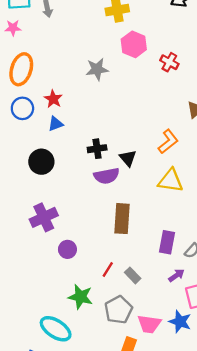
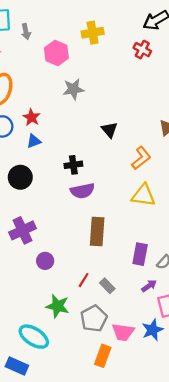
pink hexagon: (134, 44) -> (56, 53), moved
red cross: (169, 62) -> (142, 50), moved
black triangle: (128, 158) -> (110, 130), moved
blue star: (180, 322) -> (152, 330), turned 30

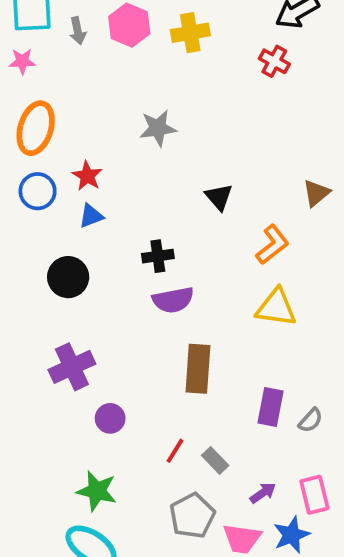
pink hexagon: (56, 53) -> (129, 25), moved
purple arrow: (149, 286) -> (263, 493), moved
green star: (58, 306) -> (97, 491), moved

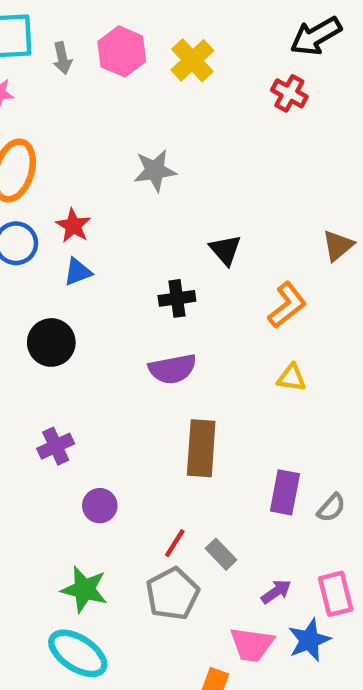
yellow cross: (190, 33) -> (192, 60), turned -33
black cross: (158, 256) -> (177, 298), moved
yellow triangle: (276, 308) -> (292, 378), size x0.6
purple cross: (72, 367) -> (56, 446), size x0.7
gray pentagon: (192, 516) -> (173, 594), moved

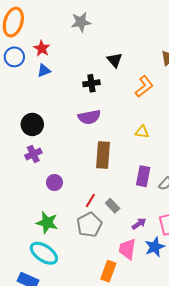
black circle: (51, 342) -> (32, 124), moved
yellow triangle: (292, 378) -> (142, 132), moved
pink trapezoid: (252, 645) -> (127, 249), turned 90

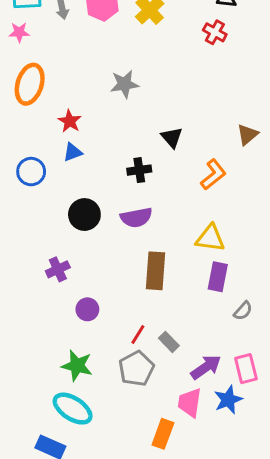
blue circle: (14, 57) -> (31, 172), moved
black circle: (32, 124) -> (84, 215), moved
yellow triangle: (142, 132) -> (210, 238), size x1.5
purple rectangle: (143, 176) -> (218, 277), moved
purple arrow: (139, 224) -> (206, 367), size x1.5

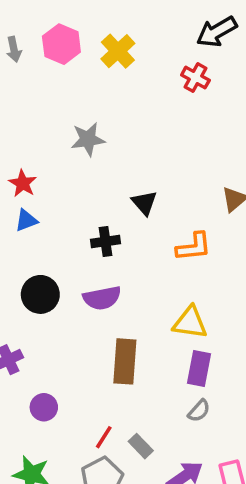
orange L-shape: (213, 175) -> (194, 247), turned 32
gray semicircle: (243, 311) -> (199, 411), moved

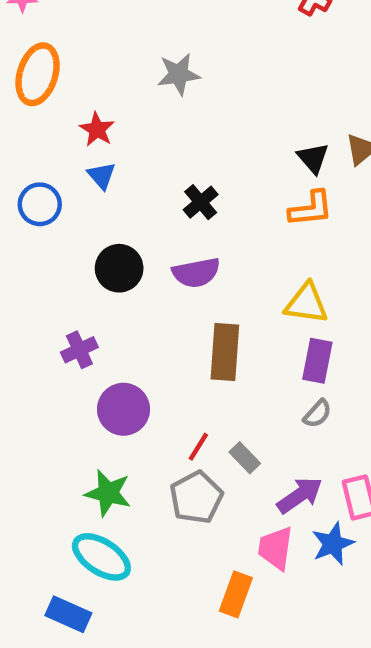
black triangle: (144, 203) -> (313, 158), moved
blue triangle: (26, 220) -> (101, 176), turned -50
black cross: (106, 242) -> (201, 202), turned -32
purple circle: (44, 407) -> (123, 409), size x1.5

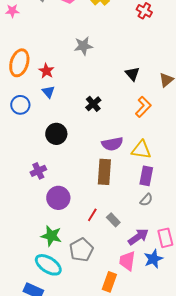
orange ellipse: (38, 74) -> (19, 63), moved
black triangle: (313, 158) -> (132, 74), moved
orange L-shape: (311, 209) -> (143, 107), turned -40
purple semicircle: (196, 273) -> (112, 144), moved
gray pentagon: (196, 497) -> (81, 250), moved

